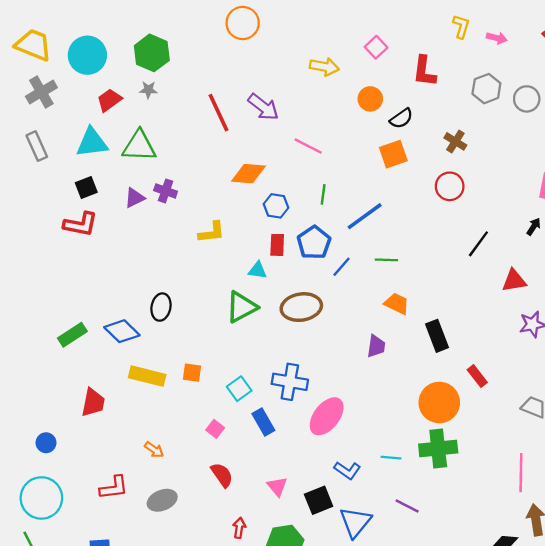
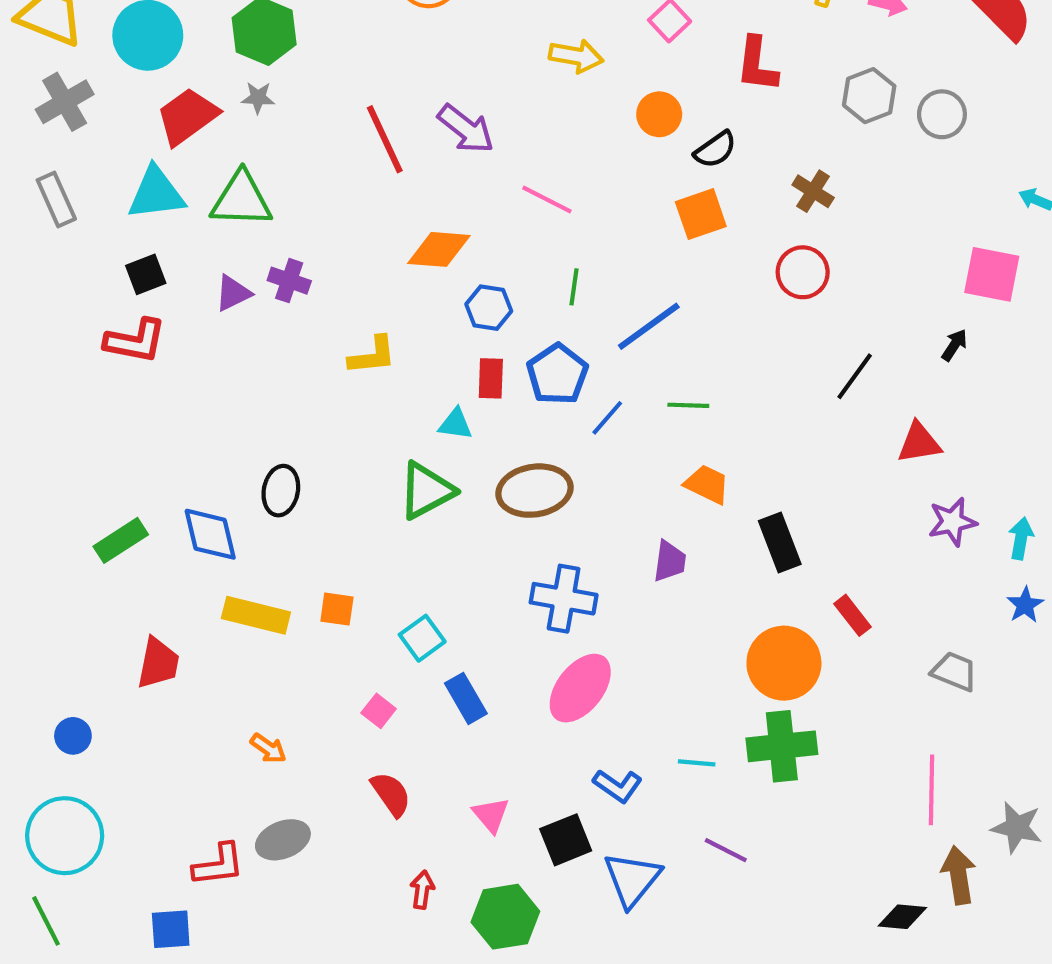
red trapezoid: (109, 100) -> (187, 116), size x1.4
blue diamond: (122, 331) -> (210, 534), turned 32
blue cross: (290, 382) -> (564, 599), moved
red L-shape: (114, 488) -> (218, 865), moved

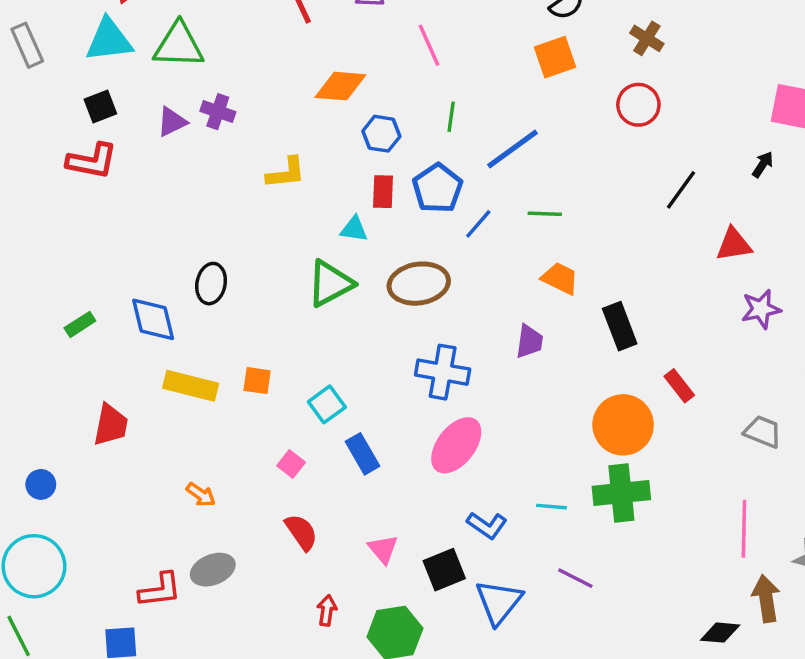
pink line: (547, 200) -> (429, 45), turned 39
green rectangle: (121, 540) -> (80, 324), size x0.7

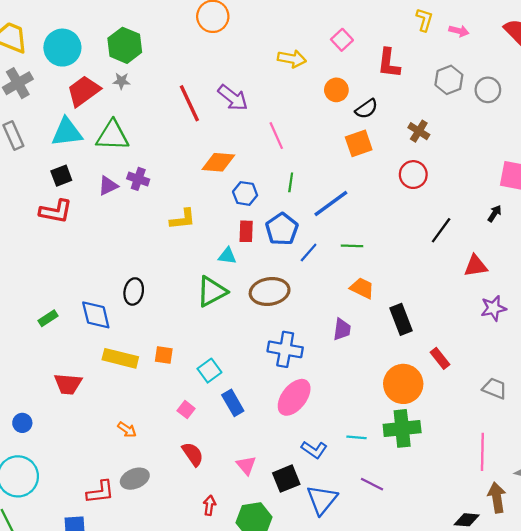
red trapezoid: (111, 425) -> (68, 384), turned 84

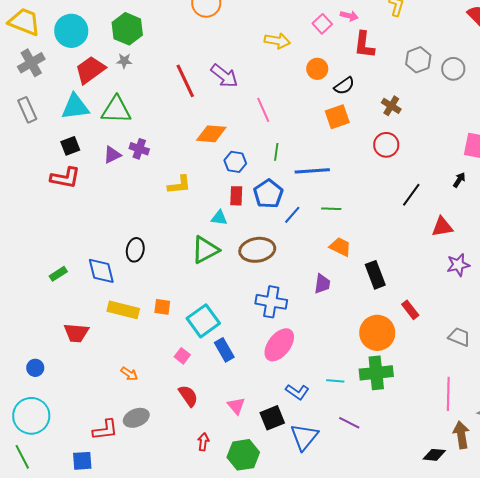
pink arrow: (459, 31) -> (349, 16), moved
blue line: (331, 203) -> (312, 171), turned 32
cyan square: (209, 371) -> (203, 321), size x1.5

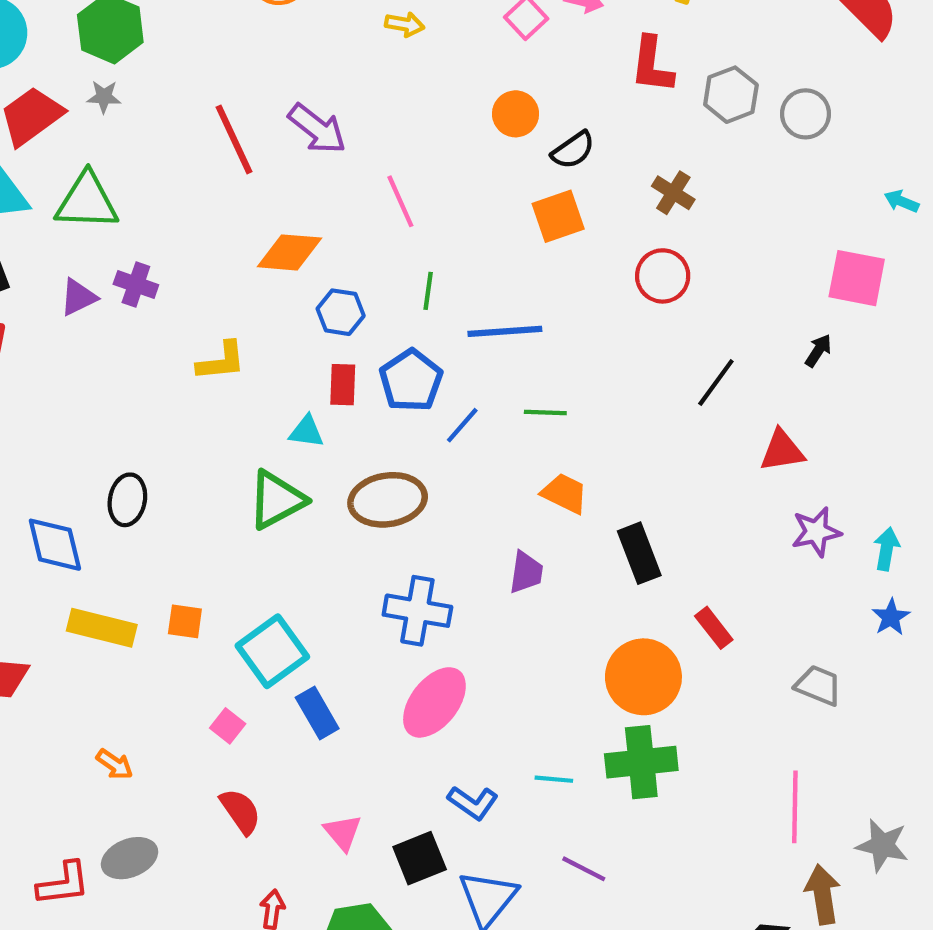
yellow arrow: (277, 41) -> (405, 24), moved, size x0.7
red L-shape: (364, 45) -> (652, 65), moved

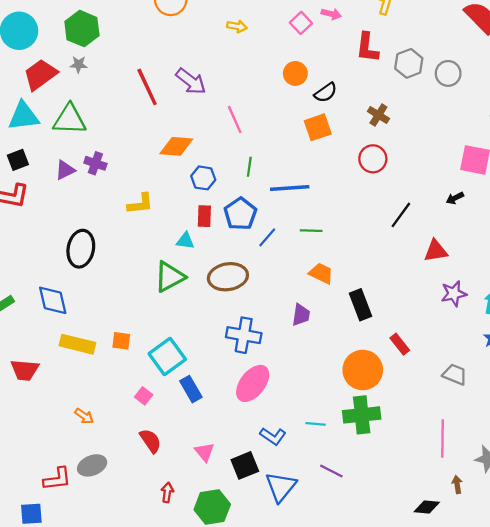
black arrow: (818, 351) -> (455, 198), turned -150
black ellipse: (127, 500) -> (81, 249), moved, size x1.4
brown arrow: (823, 894) -> (457, 485), size x0.6

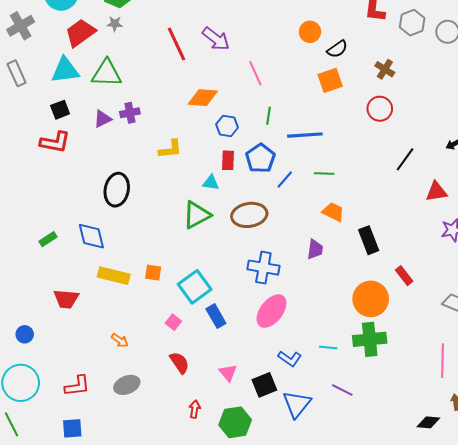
purple cross: (95, 163) -> (130, 113), turned -30
red L-shape: (57, 479) -> (77, 386), moved

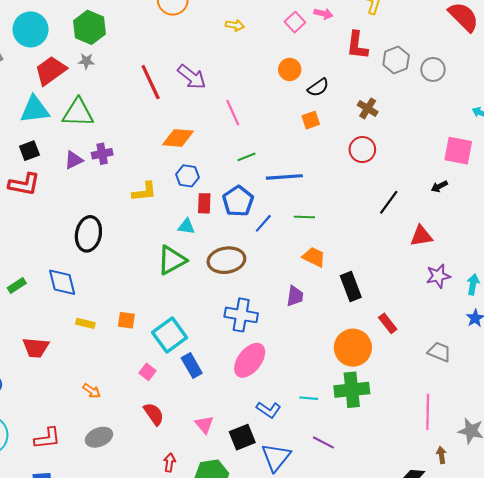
orange square: (330, 80) -> (311, 120), size x0.7
green line: (268, 116) -> (246, 157), turned 60
blue hexagon: (227, 126) -> (187, 176), moved
yellow rectangle: (114, 276) -> (85, 323), size x0.6

